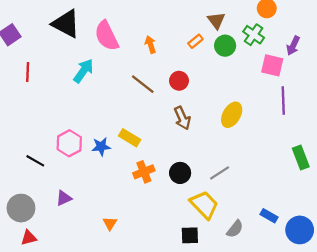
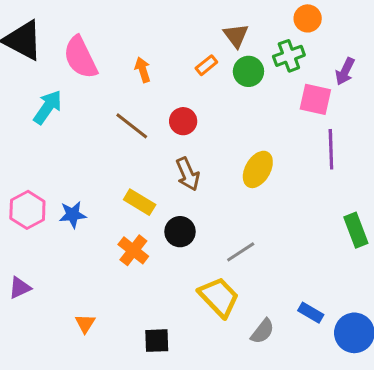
green cross: (254, 35) -> (289, 56), turned 35
yellow rectangle: (130, 138) -> (140, 202), moved
orange cross: (144, 172) -> (133, 250), turned -30
black circle: (180, 173) -> (180, 232), moved
black square: (190, 235) -> (157, 341), moved

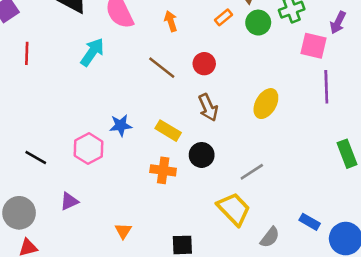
pink hexagon: (27, 210) -> (88, 149), moved
blue star: (73, 215) -> (121, 125), moved
orange cross: (133, 250) -> (163, 170), turned -30

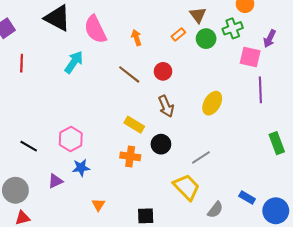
blue star: (121, 125) -> (81, 168), moved

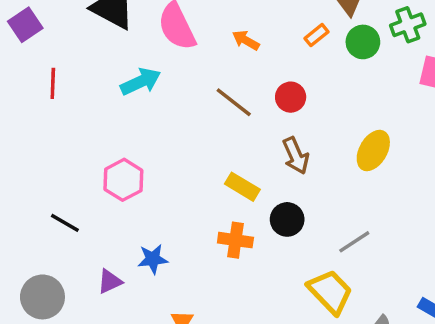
orange arrow: (136, 38) -> (246, 40), turned -42
cyan arrow: (74, 62) -> (141, 82), turned 30
pink hexagon: (71, 139) -> (123, 180), moved

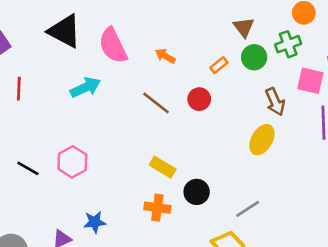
orange rectangle: (316, 35) -> (219, 65), moved
brown arrow: (296, 156) -> (275, 102), moved
black line: (65, 223) -> (28, 168), moved

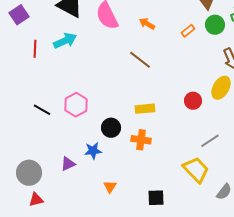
cyan arrow: (85, 87) -> (65, 41), moved
red circle: (199, 99) -> (193, 101), moved
yellow rectangle: (163, 167) -> (145, 109), turned -36
black circle: (197, 192) -> (111, 128), moved

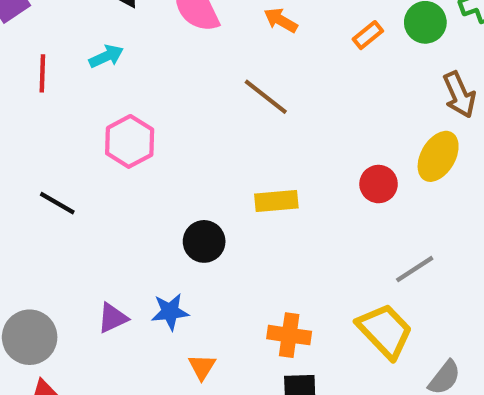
cyan arrow: (65, 41) -> (106, 56), size x0.7
pink hexagon: (76, 105) -> (130, 141), moved
orange cross: (141, 140) -> (289, 335), moved
blue star: (93, 151) -> (170, 312), moved

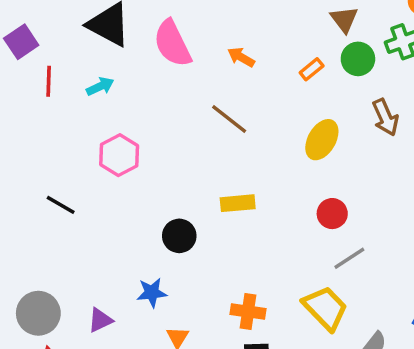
red line: (42, 73) -> (49, 81), moved
yellow ellipse: (438, 156) -> (322, 140), moved
red circle: (379, 184) -> (332, 214), moved
purple triangle: (113, 318) -> (100, 320), moved

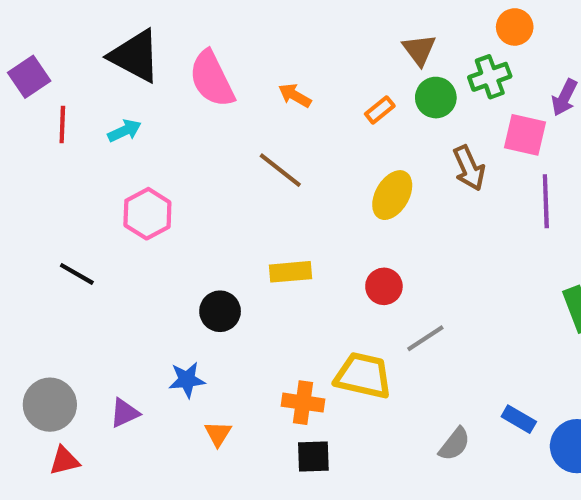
red circle: (332, 214) -> (384, 286), moved
yellow trapezoid: (325, 308) -> (363, 376), moved, turned -33

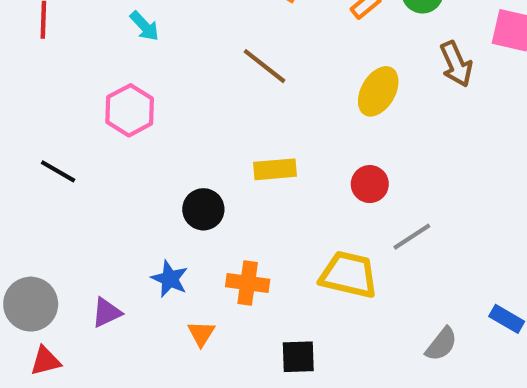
cyan arrow: (125, 131) -> (144, 26), moved, turned 72
blue star: (187, 380) -> (170, 279), turned 30
orange cross: (303, 403) -> (248, 283), moved

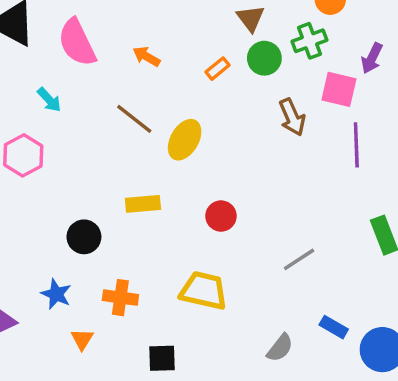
cyan arrow: (144, 26) -> (49, 100), moved
yellow ellipse: (378, 91) -> (185, 140), moved
gray line: (412, 237) -> (299, 259), moved

